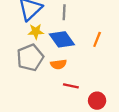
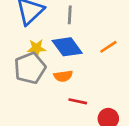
yellow star: (36, 31) -> (37, 48), moved
orange line: (97, 39) -> (108, 47), turned 35

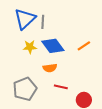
gray line: (70, 15) -> (43, 22), moved
gray pentagon: (30, 68) -> (25, 89), moved

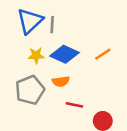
blue diamond: (53, 46) -> (64, 54), turned -30
gray pentagon: (25, 89) -> (30, 90), moved

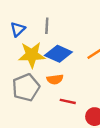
blue triangle: (30, 21) -> (18, 29), moved, size x0.6
yellow star: (36, 55) -> (32, 55), size x1.6

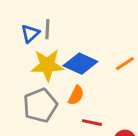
gray line: (47, 26) -> (47, 29), moved
orange semicircle: (55, 79) -> (76, 95), turned -56

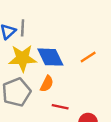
blue diamond: (80, 64) -> (50, 57), turned 40

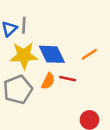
red line: (60, 107) -> (68, 79), moved

